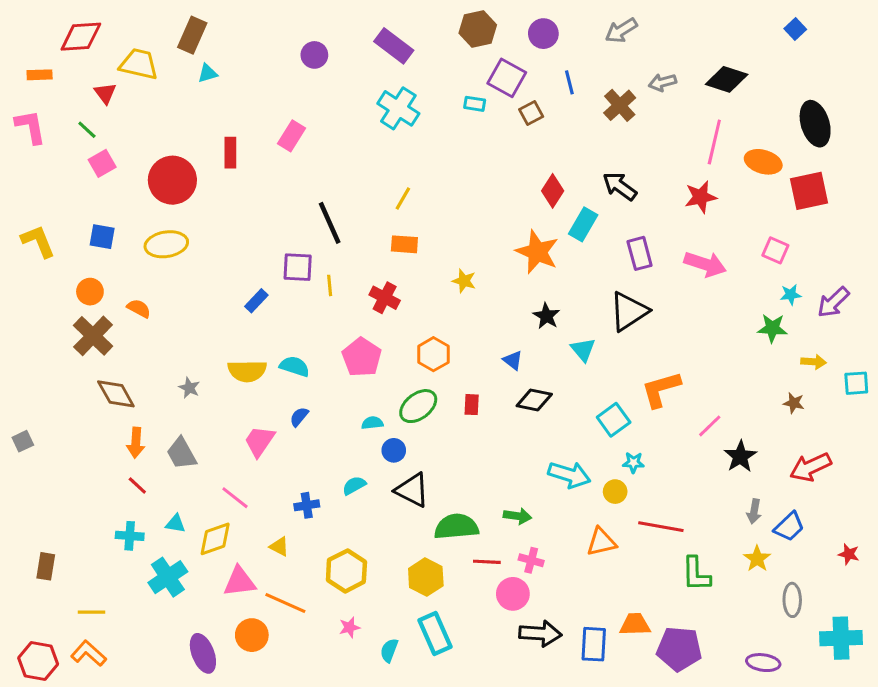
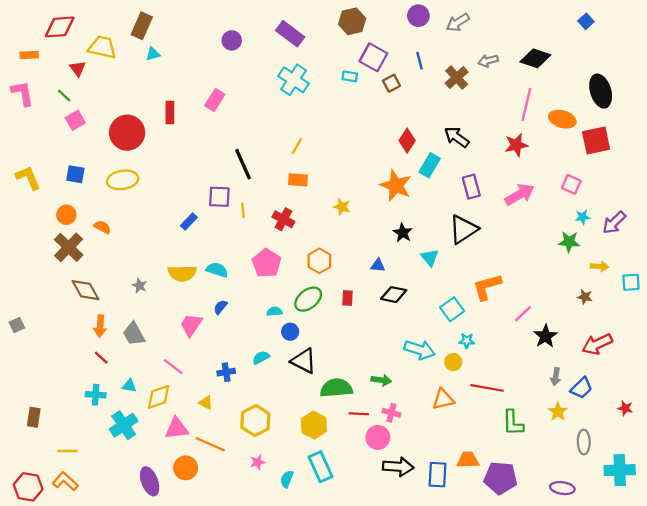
purple circle: (543, 34) -> (418, 16), moved
pink arrow: (705, 264) -> (520, 195), turned -48
blue triangle: (513, 360) -> (378, 265), turned -32

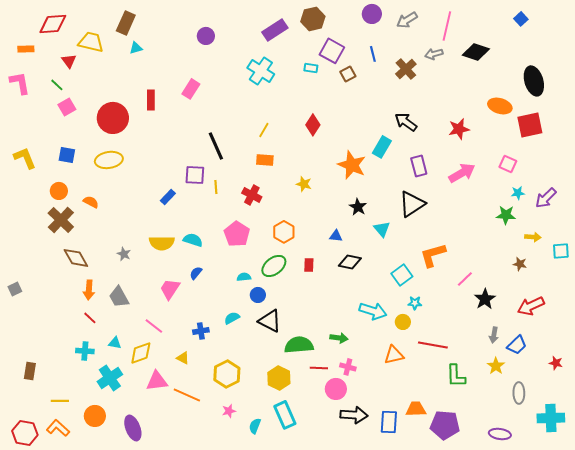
purple rectangle: (290, 34) -> (275, 30), moved, turned -70
pink line: (526, 105) -> (447, 26), moved
red diamond: (407, 141) -> (313, 125), moved
orange circle: (186, 468) -> (95, 416), moved

